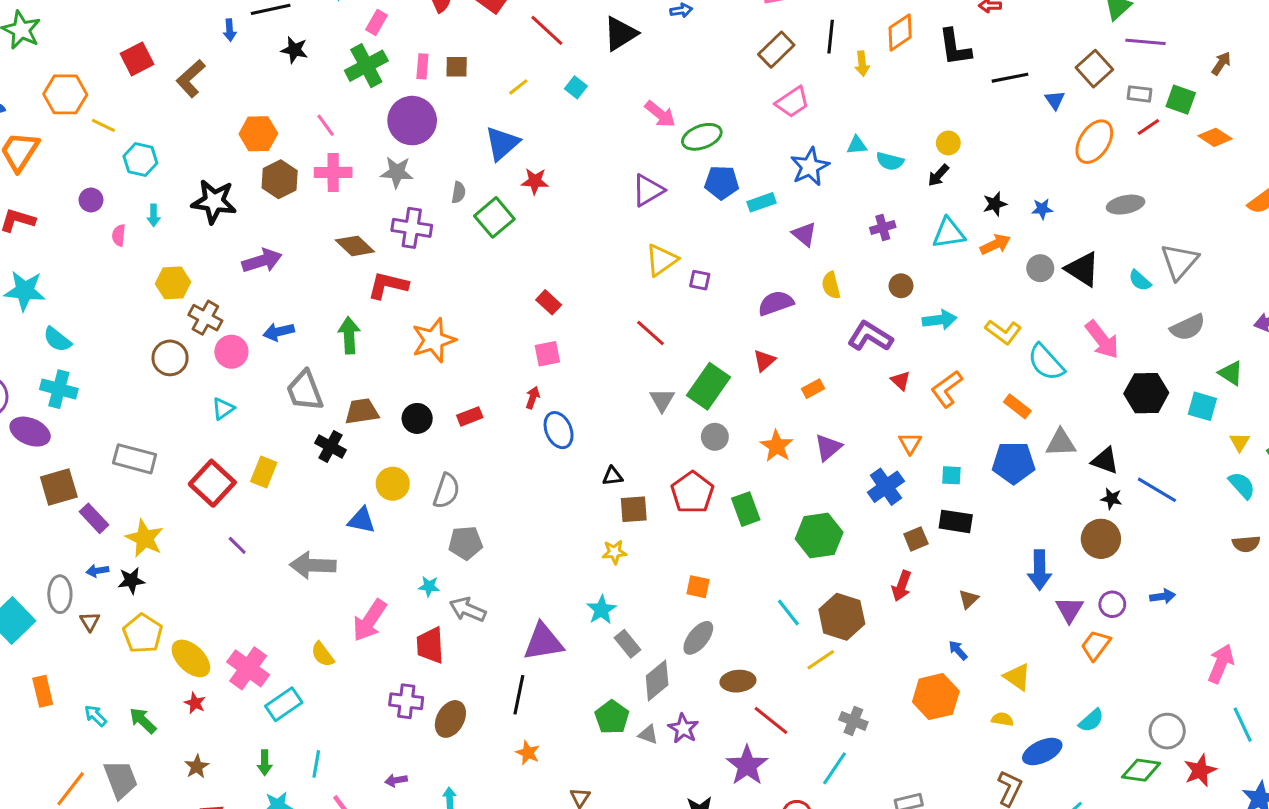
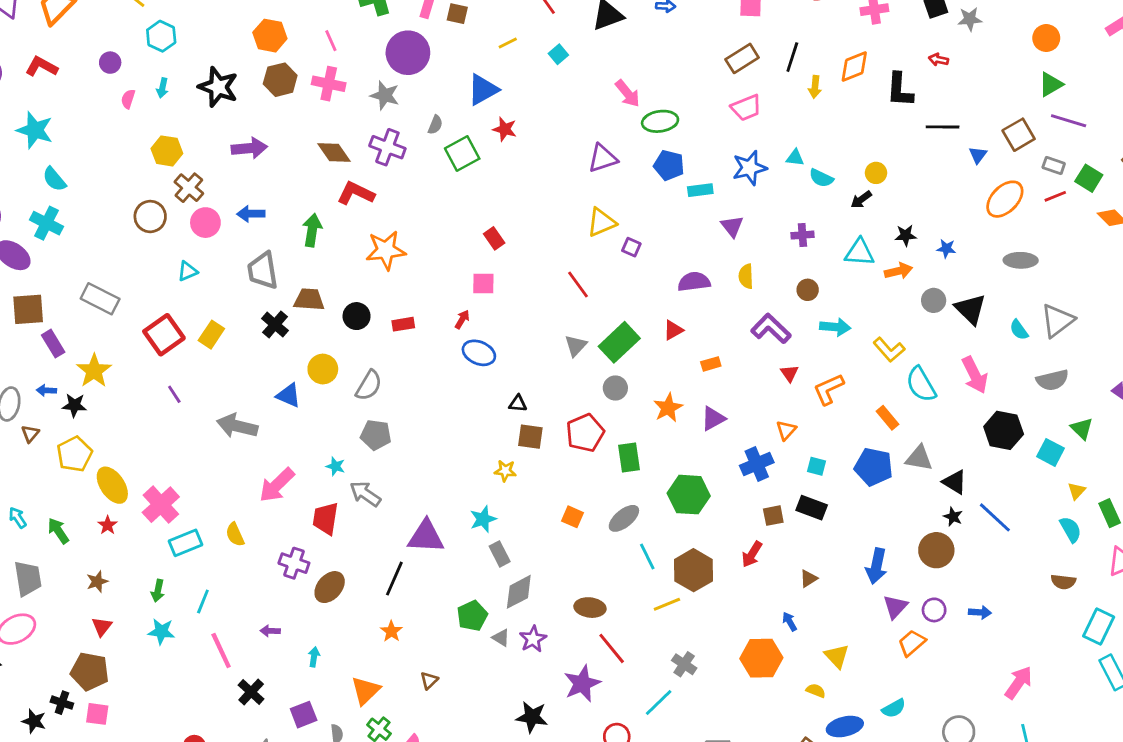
blue ellipse: (559, 430) -> (479, 353), turned -56
gray ellipse: (698, 638) -> (624, 518), moved
yellow semicircle: (323, 654) -> (235, 535), moved

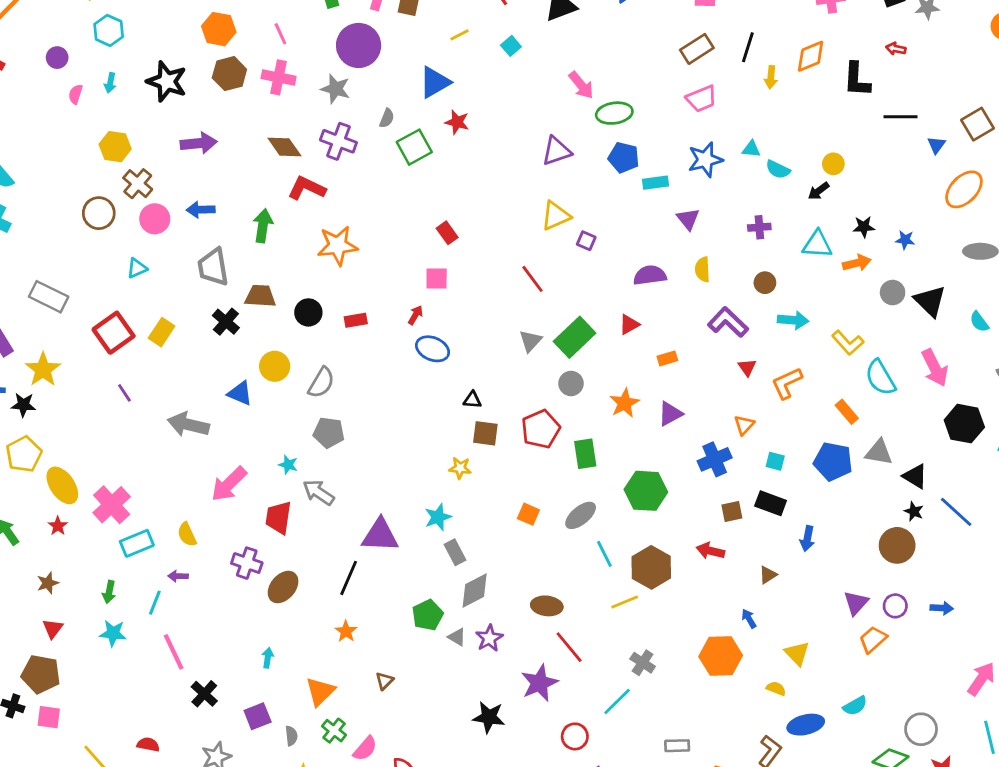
red arrow: (752, 554) -> (710, 551), turned 72
blue arrow: (876, 566) -> (807, 538), moved, size x0.7
purple arrow: (270, 631) -> (178, 576), moved

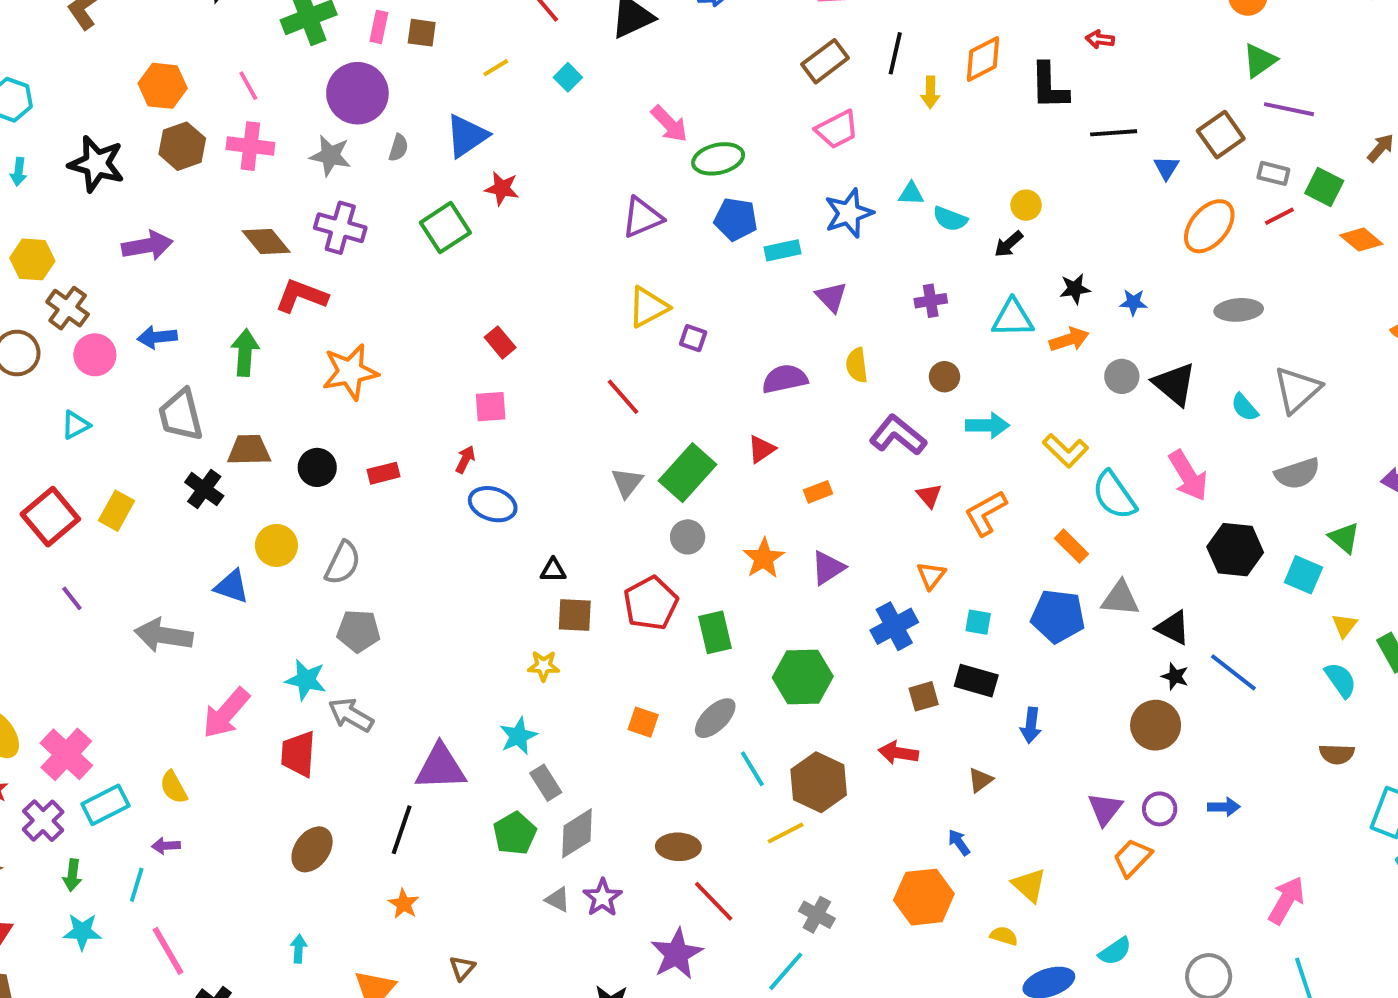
gray semicircle: (387, 118) -> (398, 148), moved
cyan star: (288, 465) -> (306, 680), size x1.5
purple cross: (247, 563) -> (43, 821), moved, turned 32
green pentagon: (428, 615) -> (515, 833), moved

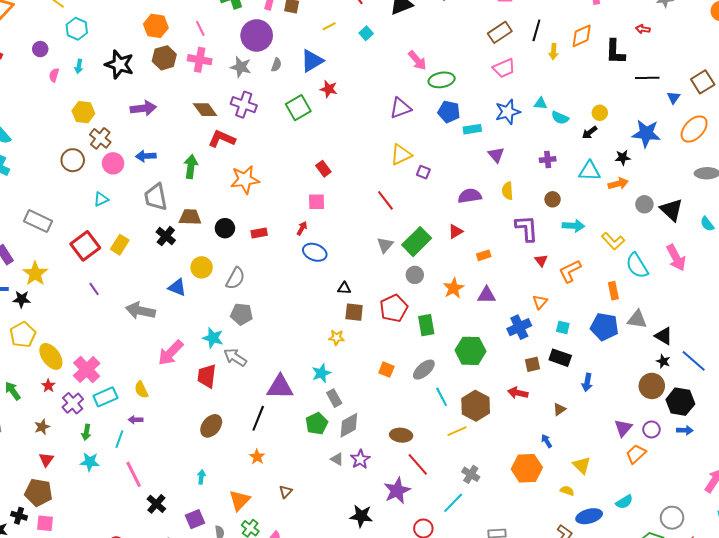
blue star: (1133, 302) -> (646, 134), moved, size x2.0
purple L-shape: (898, 435) -> (527, 228), turned 44
orange rectangle: (1071, 546) -> (613, 291), turned 30
black hexagon: (1235, 550) -> (680, 402), moved
purple triangle: (828, 568) -> (487, 295), turned 30

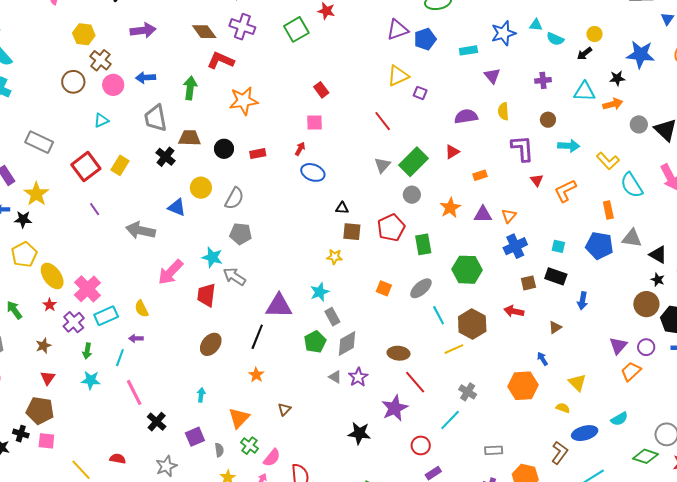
blue pentagon: (449, 112) -> (425, 39), moved, turned -30
orange triangle: (540, 302) -> (509, 216), moved

